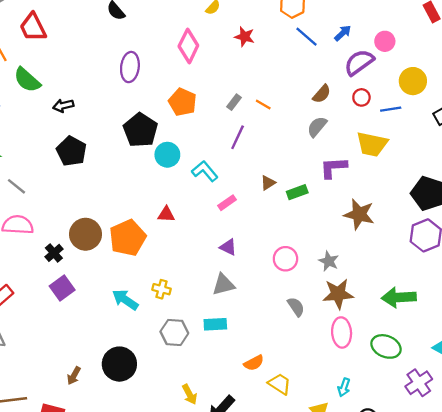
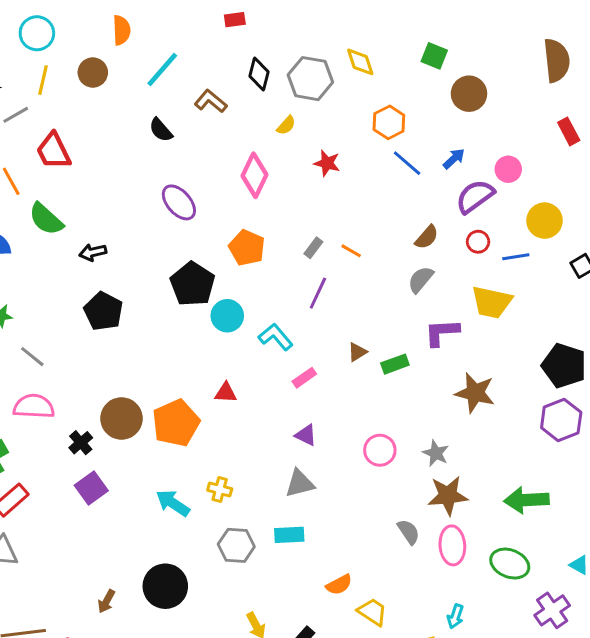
purple ellipse: (130, 67) -> (179, 202), turned -48
gray semicircle: (296, 307) -> (409, 532), moved

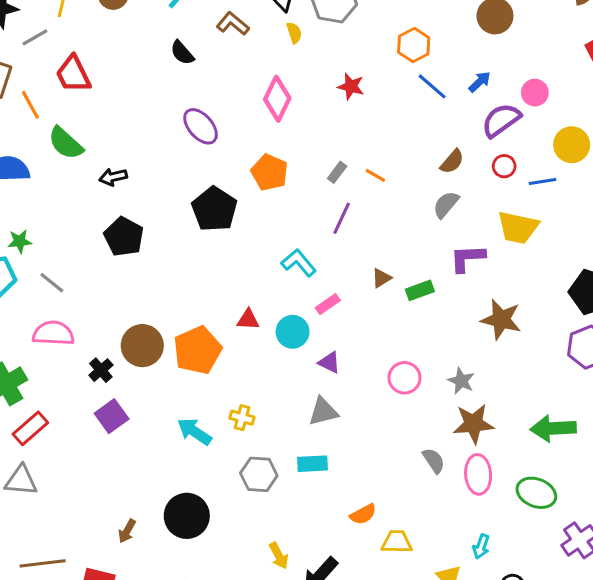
yellow semicircle: (286, 125) -> (294, 33), moved, turned -60
cyan circle: (227, 316) -> (293, 332), moved
yellow trapezoid: (372, 612) -> (397, 542), turned -32

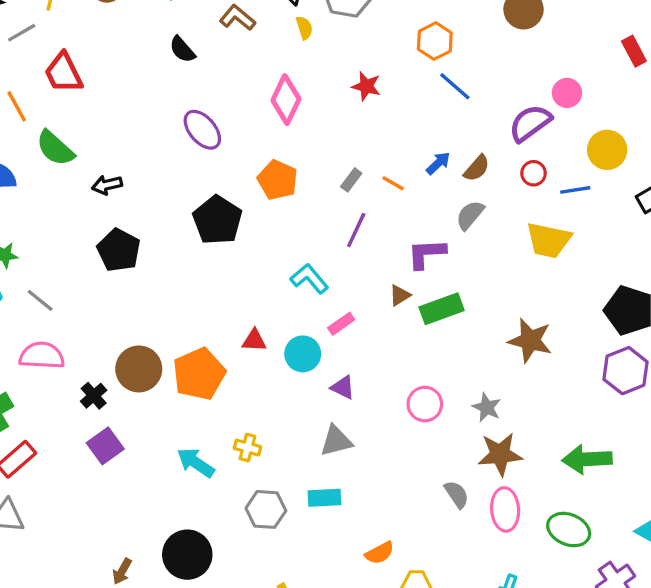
blue arrow: (480, 82) -> (438, 163), moved
purple L-shape: (467, 258) -> (426, 254), moved
green rectangle: (420, 290) -> (442, 309), size x1.4

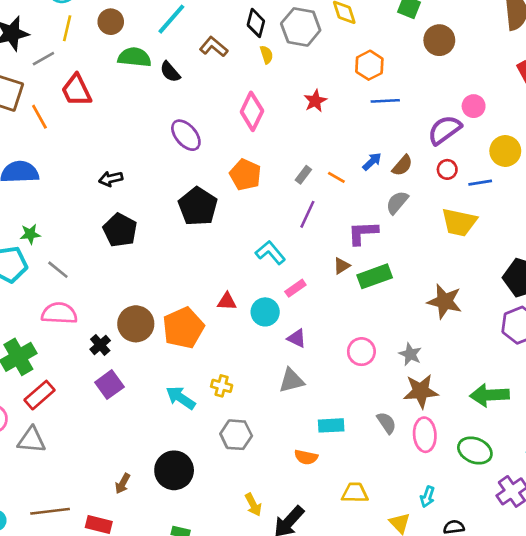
red star: (366, 86) -> (315, 101), turned 30
blue line: (455, 86) -> (385, 101), turned -44
green semicircle: (55, 148) -> (134, 57), moved, turned 144
cyan rectangle: (324, 498) -> (331, 425), moved
orange semicircle: (380, 553) -> (306, 457), moved, turned 40

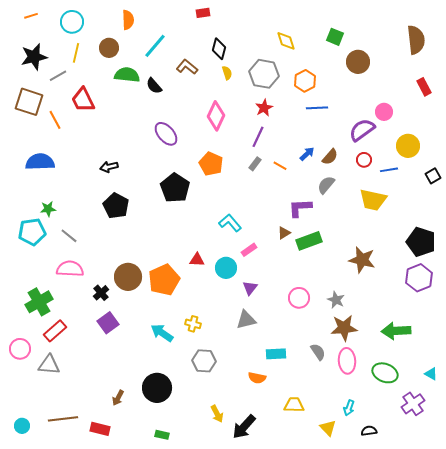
gray hexagon: (301, 27) -> (264, 74), moved
purple line: (307, 214) -> (258, 137), moved
purple triangle: (297, 338) -> (250, 288), turned 42

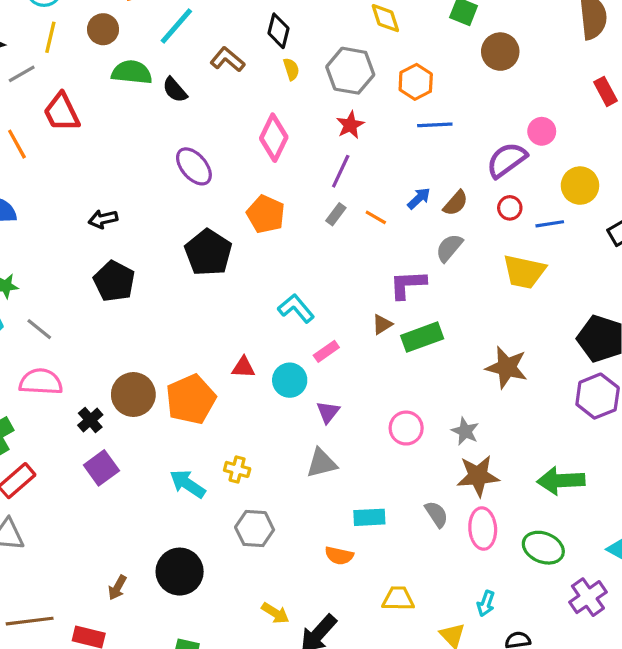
yellow arrow: (217, 414) -> (275, 613), turned -30

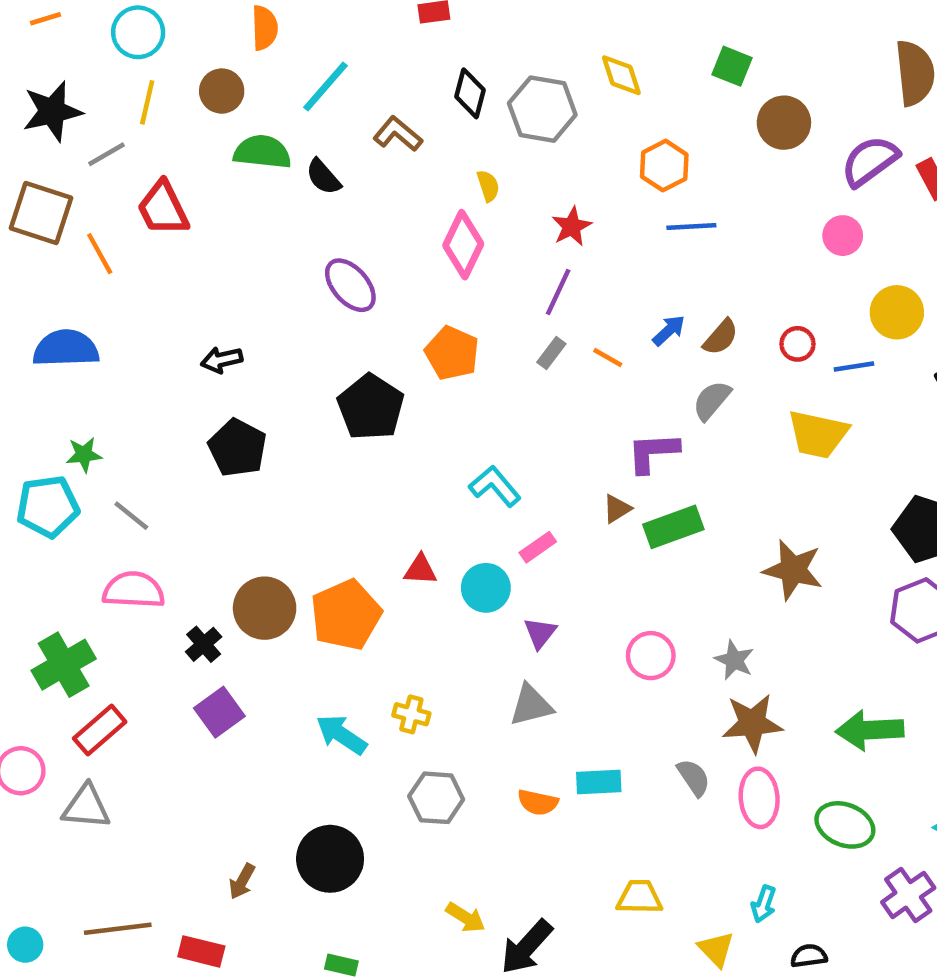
yellow semicircle: (291, 69) -> (488, 186), moved
gray hexagon: (350, 71) -> (542, 109), moved
purple semicircle: (507, 160) -> (870, 161), moved
orange semicircle: (339, 556) -> (538, 802), moved

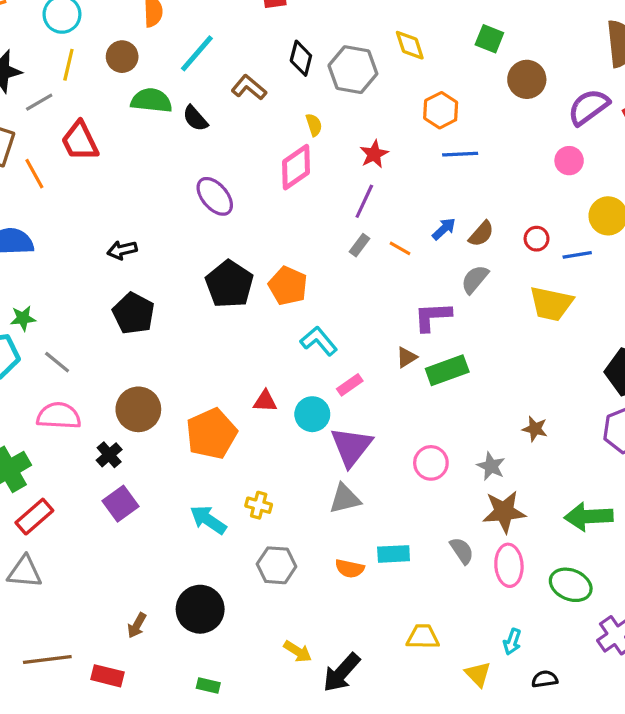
pink diamond: (463, 245) -> (296, 167), turned 30
orange pentagon: (452, 353) -> (288, 286), moved
brown star: (793, 570) -> (535, 429), moved, size x0.6
brown circle: (265, 608) -> (138, 409), moved
purple triangle: (540, 633) -> (351, 447), size x1.8

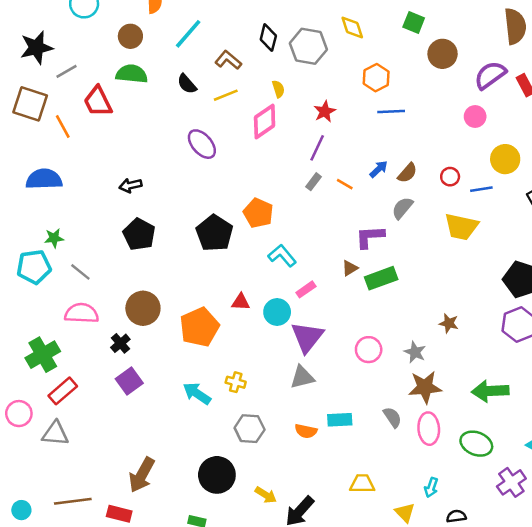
yellow line: (68, 65) -> (226, 95), moved, turned 55
green semicircle: (151, 100) -> (132, 74), moved
black pentagon: (229, 284) -> (214, 233), moved
black circle: (200, 609) -> (217, 475), moved
brown arrow: (137, 625) -> (142, 475), size x1.8

